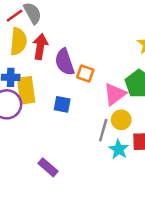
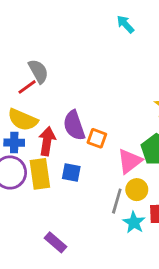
red line: (15, 16) -> (27, 87), moved
yellow semicircle: (18, 41) -> (23, 120), moved, turned 108
red arrow: (40, 47) -> (47, 141), moved
yellow rectangle: (26, 90) -> (40, 174), moved

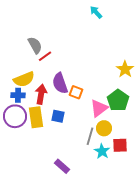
red line: (27, 87) -> (45, 56), moved
yellow semicircle: (23, 120) -> (24, 79), turned -45
purple rectangle: (56, 242) -> (62, 166), moved

